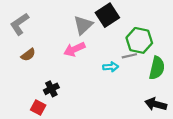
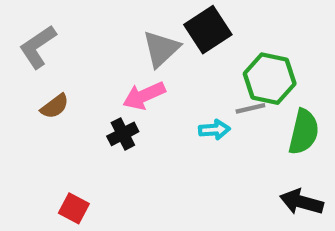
black cross: (51, 89) -> (123, 134), moved

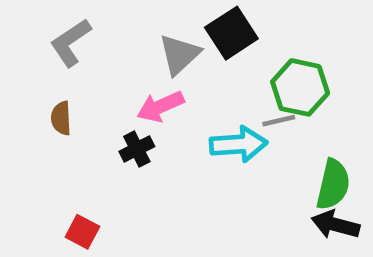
gray L-shape: (38, 47) -> (71, 43), moved
brown semicircle: (55, 106) -> (61, 118), turned 124
cyan arrow: (214, 130) -> (239, 144), size x1.6
green semicircle: (304, 132) -> (333, 184), moved

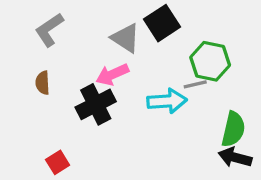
gray triangle: (179, 54) -> (126, 38), turned -44
black cross: (137, 149) -> (96, 104), size x1.6
red square: (82, 232) -> (58, 162), turned 30

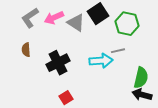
green hexagon: (210, 61) -> (127, 24), moved
pink arrow: (112, 75) -> (54, 18), moved
red square: (58, 162) -> (66, 98), moved

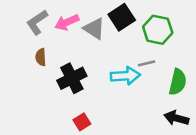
brown semicircle: (26, 50) -> (41, 57), moved
green semicircle: (141, 78) -> (178, 82), moved

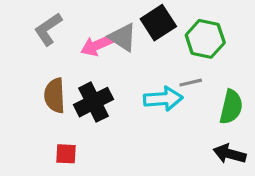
pink arrow: (67, 22) -> (97, 45), moved
brown semicircle: (41, 57) -> (55, 96), moved, size x1.5
red square: (82, 122) -> (66, 154), moved, turned 35

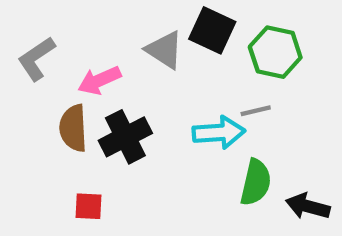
black square: (158, 23) -> (212, 30), turned -32
gray L-shape: (48, 29) -> (36, 59), moved
pink arrow: (97, 45) -> (99, 80), moved
green semicircle: (231, 107) -> (256, 182), moved

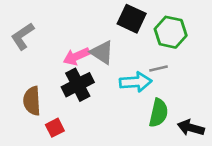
gray triangle: (164, 50) -> (102, 52), moved
pink arrow: (99, 80) -> (76, 56), moved
brown semicircle: (73, 128) -> (32, 101), moved
red square: (88, 206) -> (55, 128), turned -30

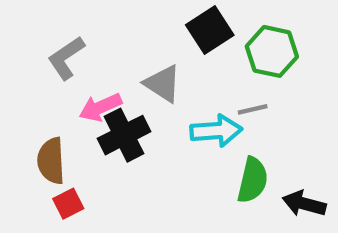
black square: (132, 19) -> (210, 30), turned 32
gray L-shape: (23, 36) -> (66, 58), moved
pink arrow: (76, 56) -> (100, 107), moved
red square: (55, 128) -> (68, 204), moved

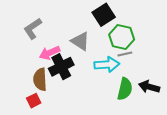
green hexagon: (272, 51) -> (122, 37), moved
brown semicircle: (51, 161) -> (40, 79), moved
black arrow: (304, 204) -> (149, 87), moved

